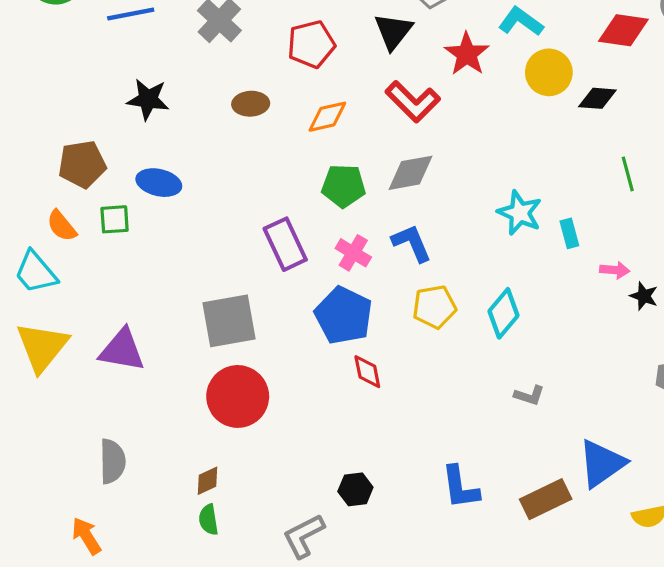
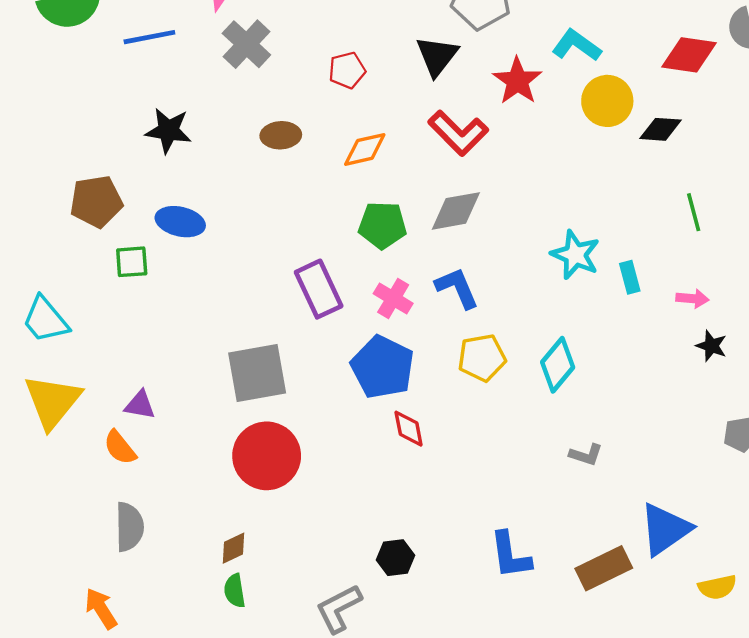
red pentagon: (311, 44) -> (347, 70), size x0.7
orange semicircle: (62, 226) -> (120, 448), moved
pink arrow: (615, 270) -> (692, 299), moved
purple triangle: (122, 350) -> (140, 405), size x0.6

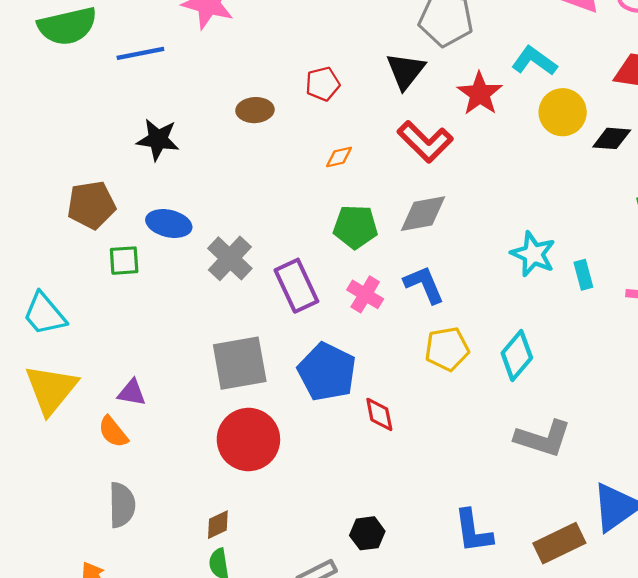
gray cross: (246, 44) -> (230, 258), moved
brown ellipse: (281, 135) -> (255, 110), moved
orange diamond: (365, 149) -> (339, 157), size x0.7
blue pentagon: (383, 367) -> (327, 372), moved
gray L-shape: (586, 455) -> (543, 438), size x1.8

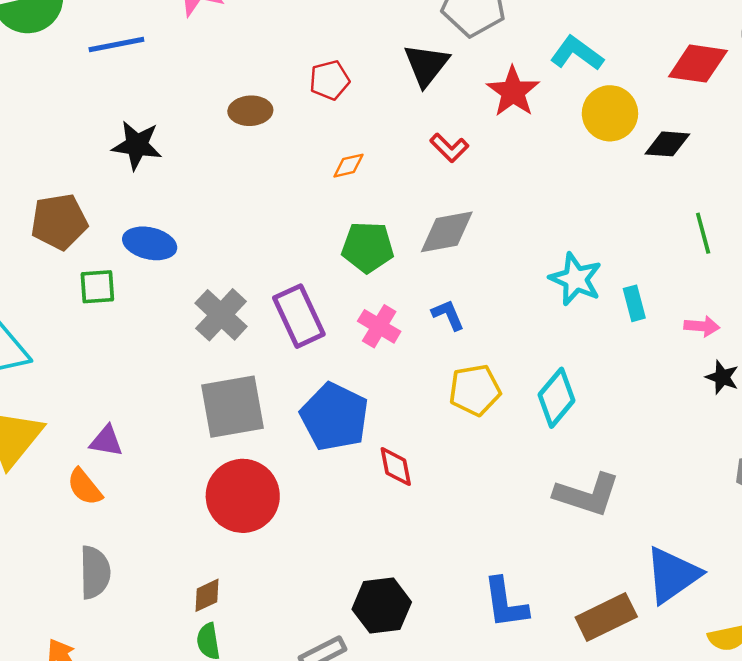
red L-shape: (425, 142) -> (449, 148), size x0.6
gray cross: (230, 258) -> (221, 315), moved
blue L-shape: (424, 285) -> (448, 315), size x0.7
black hexagon: (367, 533) -> (382, 606), size x1.4

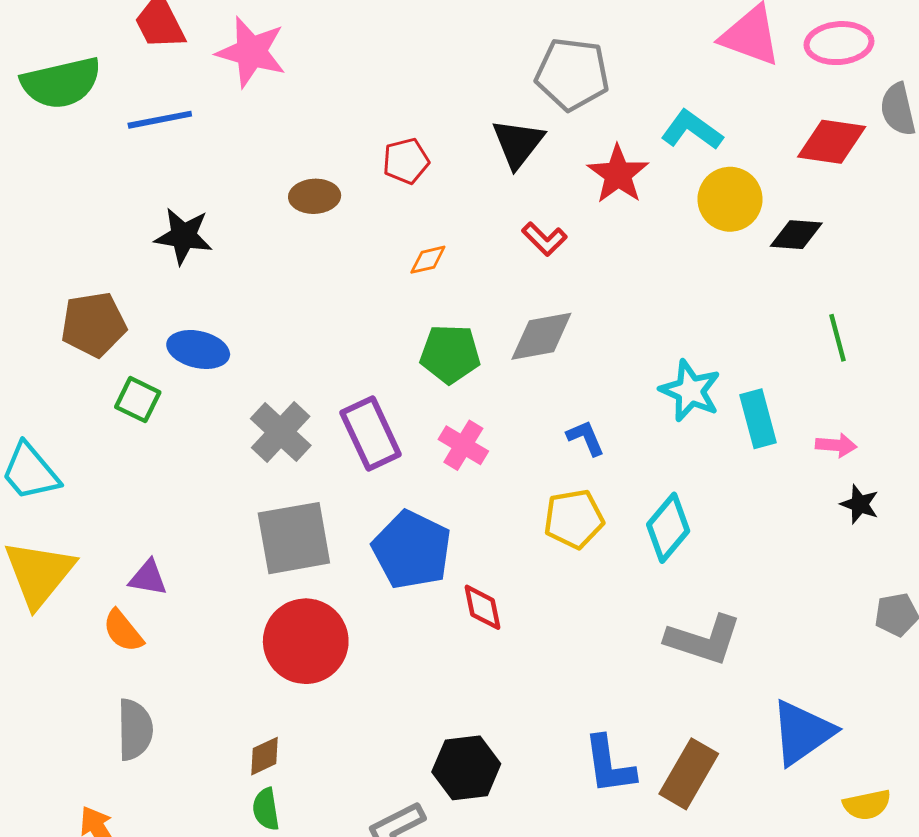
green square: (97, 287) -> (138, 400), turned 30
cyan rectangle: (634, 303) -> (758, 419), size x1.4
blue L-shape: (448, 315) -> (586, 438), moved
brown rectangle: (606, 617) -> (689, 774), moved, turned -34

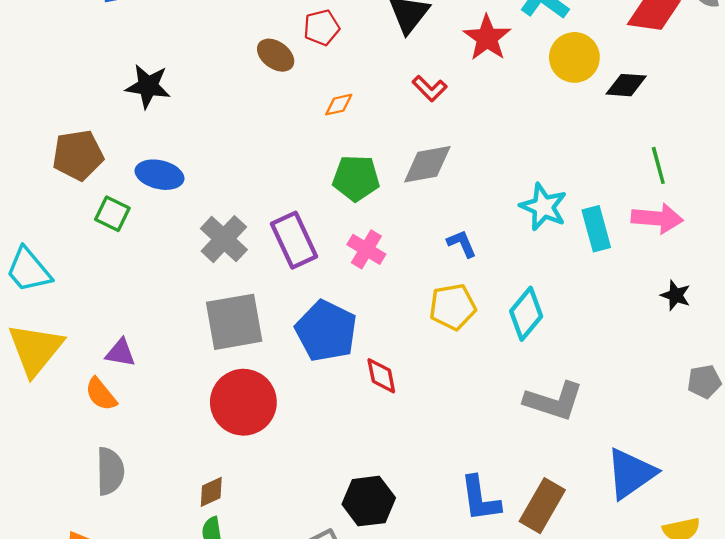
brown ellipse: (315, 196) -> (276, 55), moved, turned 39
pink arrow: (836, 445) -> (657, 218), moved, size x1.6

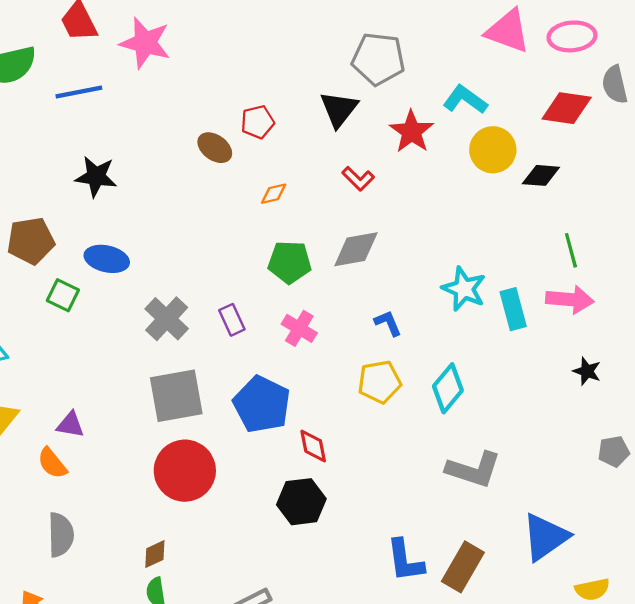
purple rectangle: (294, 240) -> (232, 320), size x0.6
black hexagon: (369, 501) -> (301, 502), moved

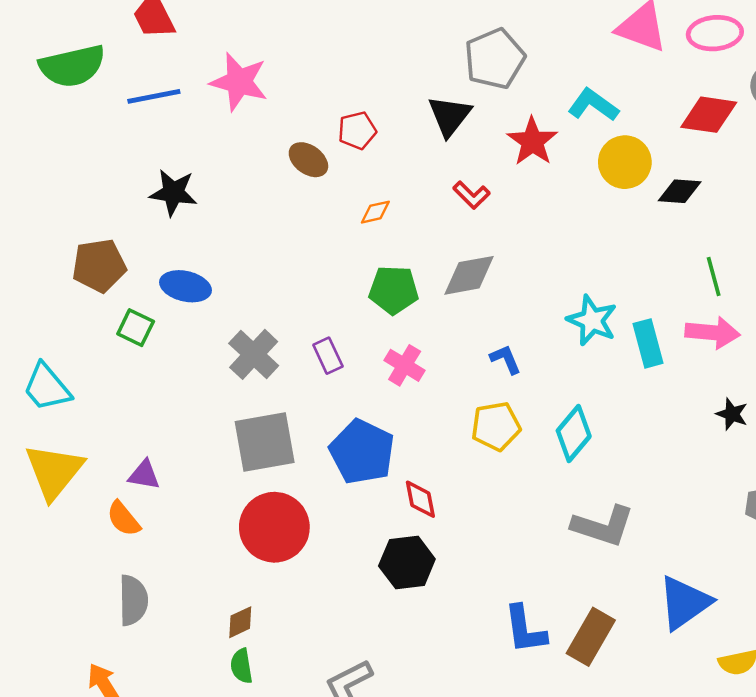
pink star: (145, 43) -> (239, 82), moved
gray pentagon: (378, 59) -> (495, 59), turned -30

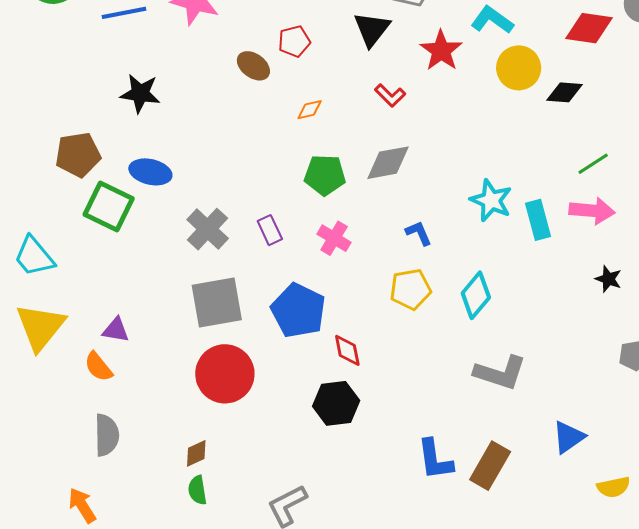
green line: (714, 277) -> (593, 164), turned 72
green square: (136, 328) -> (109, 207), size x1.6
blue triangle: (684, 603) -> (569, 437), size x0.7

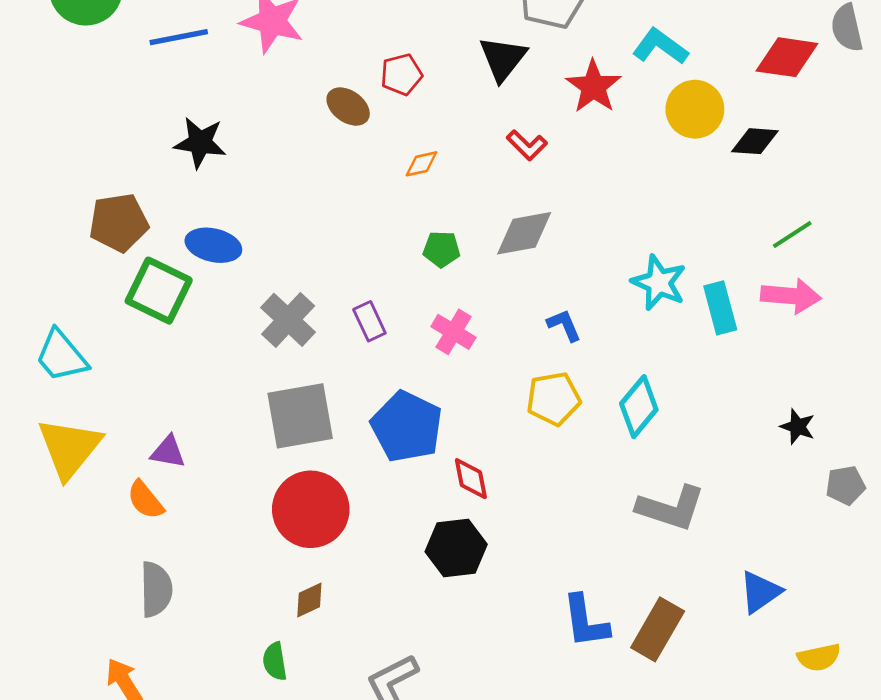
green pentagon: (325, 175) -> (441, 249), size x0.7
black star: (608, 279) -> (798, 427), moved
brown diamond: (196, 453) -> (309, 600), moved

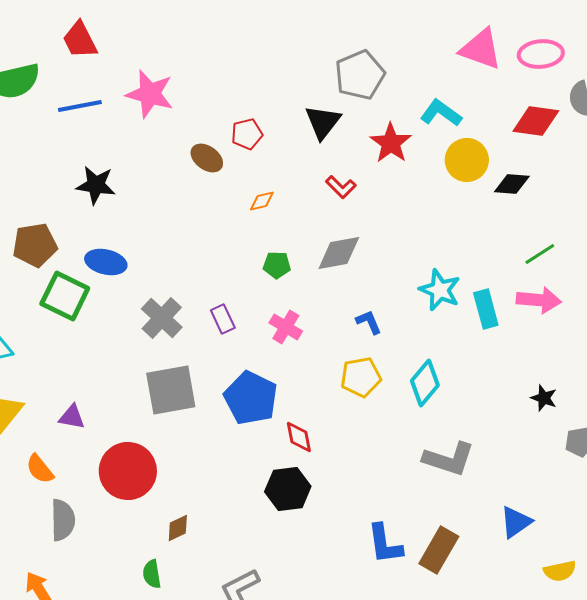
orange semicircle: (145, 500) -> (40, 469), moved
red circle: (311, 509) -> (128, 471), moved

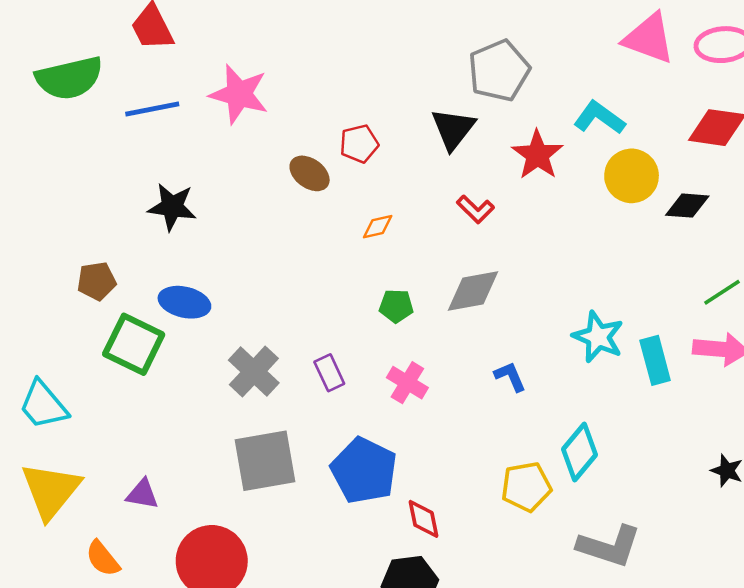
brown pentagon: (35, 245) -> (97, 281), size x0.7
yellow pentagon: (361, 377) -> (526, 487), moved

